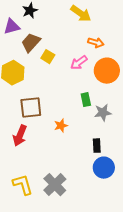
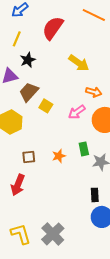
brown square: (31, 108) -> (29, 157), size x0.6
orange star: (61, 126) -> (59, 156), moved

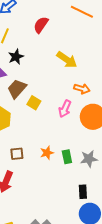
red semicircle: (53, 28) -> (41, 25), size x0.7
pink arrow: (77, 112) -> (65, 109), turned -30
green rectangle: (84, 149) -> (67, 157), moved

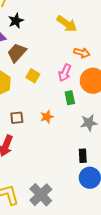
yellow square: (34, 103) -> (33, 76), moved
green rectangle: (67, 157) -> (70, 98), moved

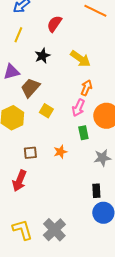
black star: (16, 21) -> (42, 56), moved
orange arrow: (82, 53) -> (86, 88), moved, turned -84

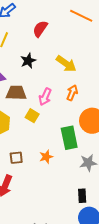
brown trapezoid: (30, 88) -> (16, 93), turned 50
pink arrow: (78, 108) -> (45, 97), moved
green rectangle: (83, 133) -> (69, 138), size x1.6

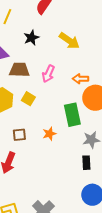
orange arrow: (72, 93) -> (80, 79), moved, turned -112
yellow square: (32, 116) -> (28, 99), moved
black rectangle: (82, 196) -> (86, 163), moved

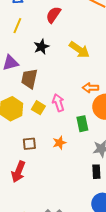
brown trapezoid: (19, 70) -> (29, 79), turned -80
pink arrow: (48, 74) -> (58, 103), moved, turned 138
green rectangle: (72, 115) -> (82, 124), size x0.7

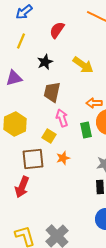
brown trapezoid: (29, 79) -> (52, 92), moved
yellow square: (38, 108) -> (49, 136), moved
green rectangle: (82, 124) -> (86, 130), moved
brown square: (29, 144) -> (33, 159), size x1.6

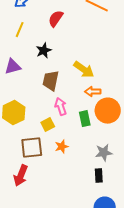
yellow arrow: (83, 65) -> (84, 70), moved
yellow square: (49, 136) -> (48, 125), turned 32

